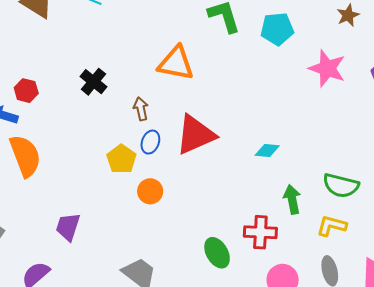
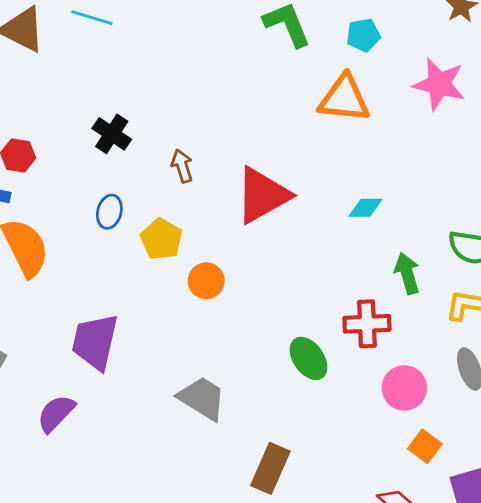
cyan pentagon: (277, 29) -> (363, 35), size x0.7
orange triangle: (176, 63) -> (344, 99), moved
blue ellipse: (150, 142) -> (109, 212), moved
purple trapezoid: (68, 227) -> (95, 342), size x1.4

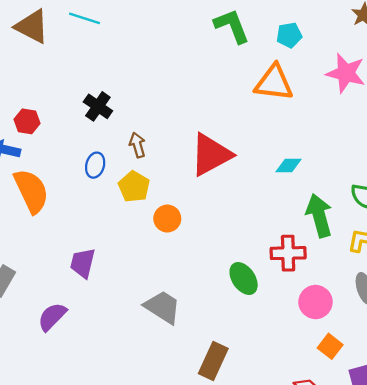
brown arrow: (182, 166) -> (137, 145), moved
green arrow: (407, 273) -> (319, 216), size x1.4
purple trapezoid: (95, 342) -> (83, 263), size x0.7

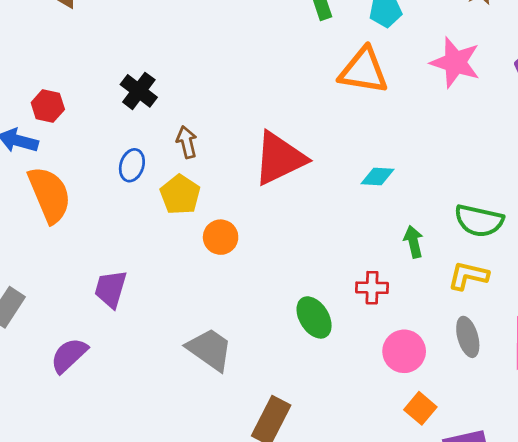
green arrow: (319, 216) -> (414, 242), size x0.6
red cross: (288, 253) -> (372, 288), size x0.7

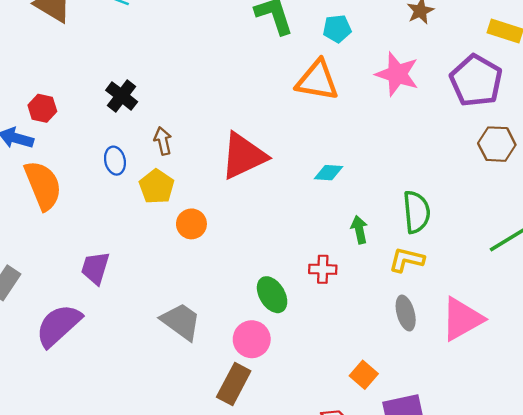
blue ellipse: (132, 165) -> (115, 161), turned -32
green semicircle: (479, 221) -> (416, 212), turned -108
pink circle: (404, 351) -> (252, 339), moved
purple semicircle: (69, 355) -> (58, 325), size x1.4

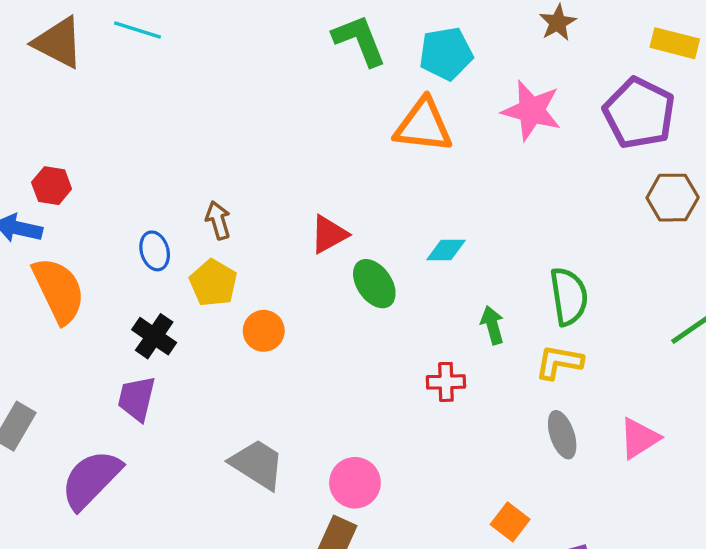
cyan pentagon: (337, 29) -> (446, 54), size x1.4
black cross: (122, 96) -> (154, 336), moved
red triangle: (243, 156) -> (329, 234), size x0.6
green ellipse: (272, 295) -> (374, 284), moved
pink triangle: (462, 319) -> (639, 438), size x0.7

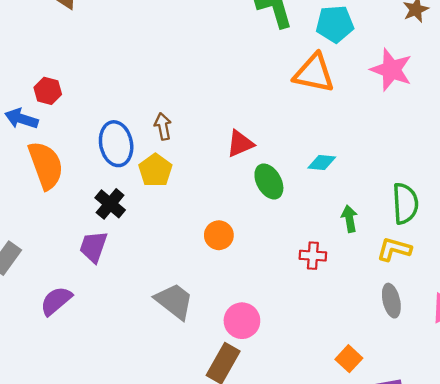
blue ellipse: (155, 251) -> (116, 144), size x1.6
orange circle: (264, 331) -> (219, 235), moved
purple semicircle: (91, 479) -> (56, 301), size x0.7

